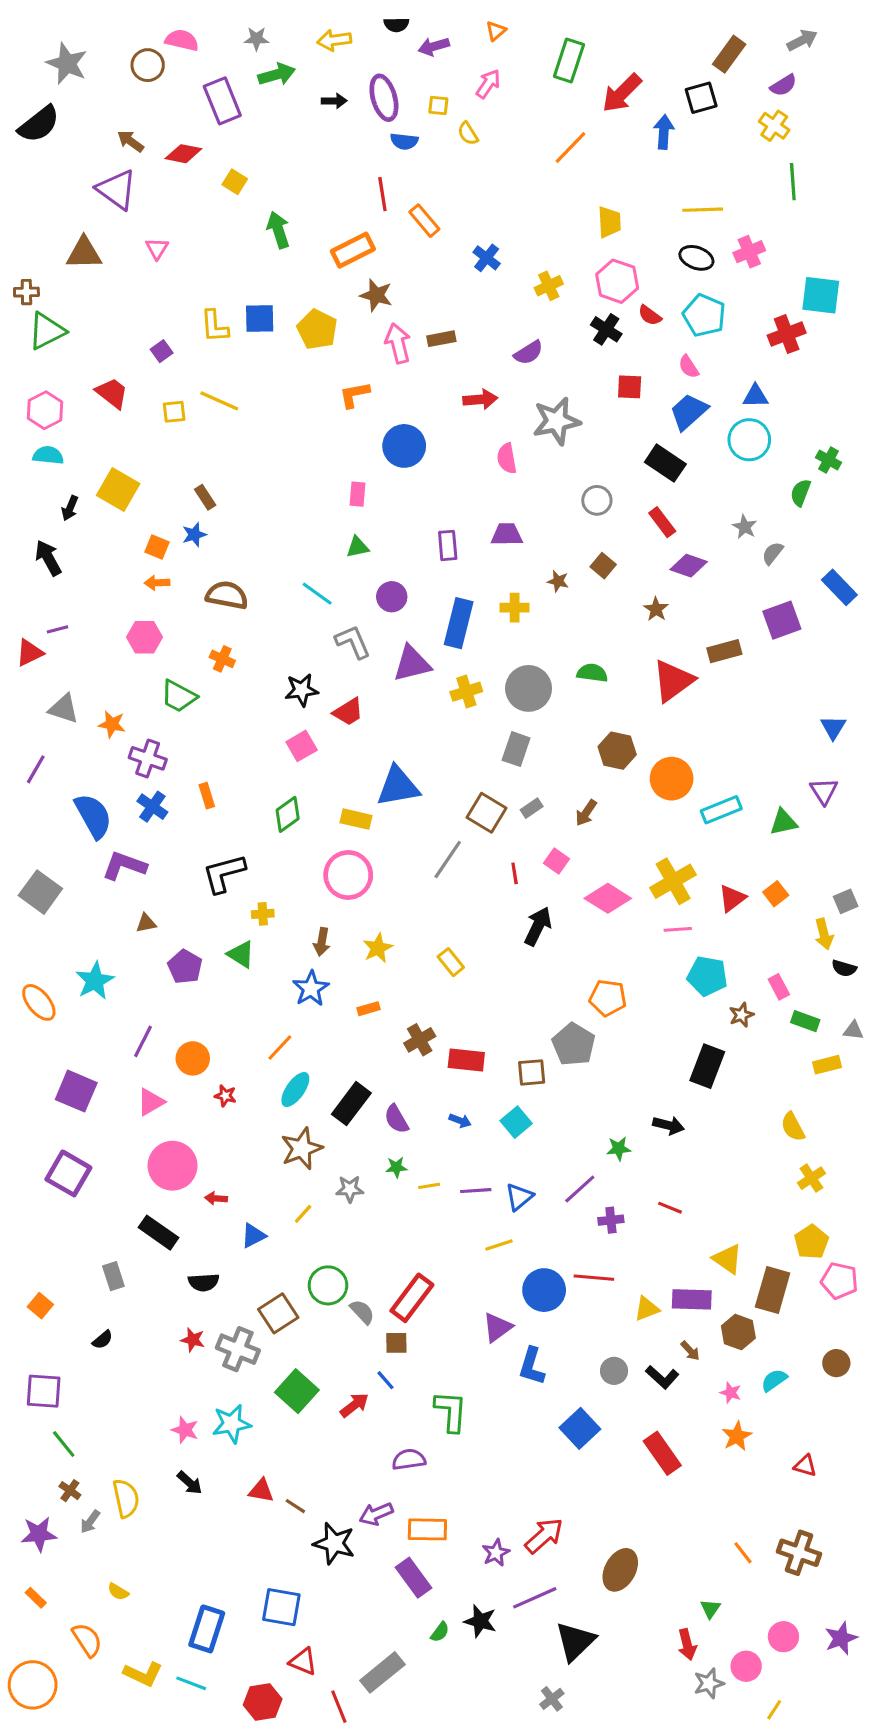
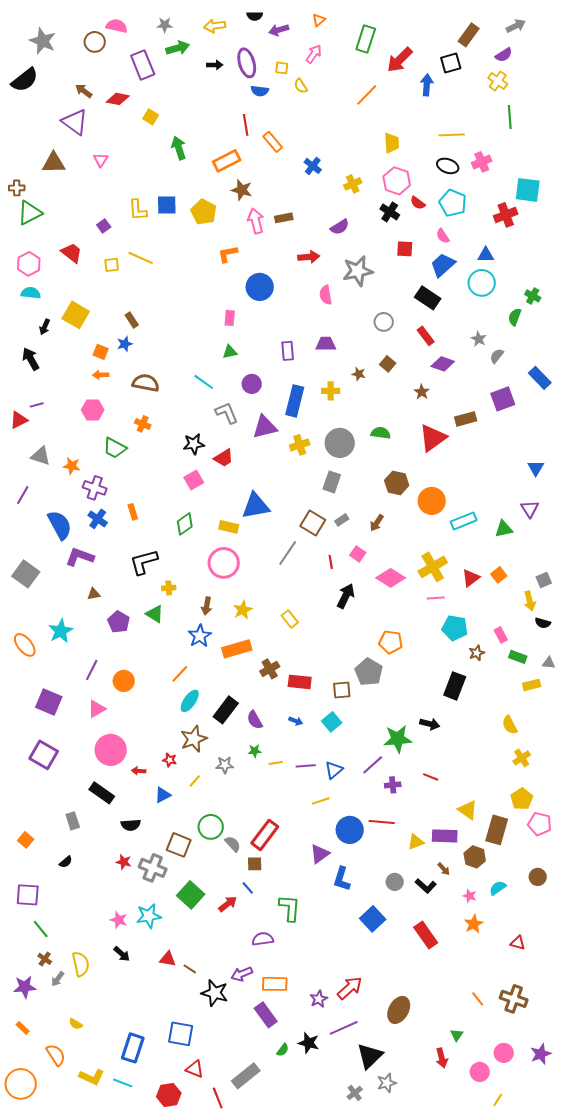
orange rectangle: (368, 1009) -> (237, 649), size x2.0
red star: (225, 1096) -> (170, 760), moved
green star: (619, 1149) -> (398, 739), size x1.8
brown square: (278, 1313) -> (179, 845), turned -35
gray star: (709, 1683) -> (387, 1083), moved

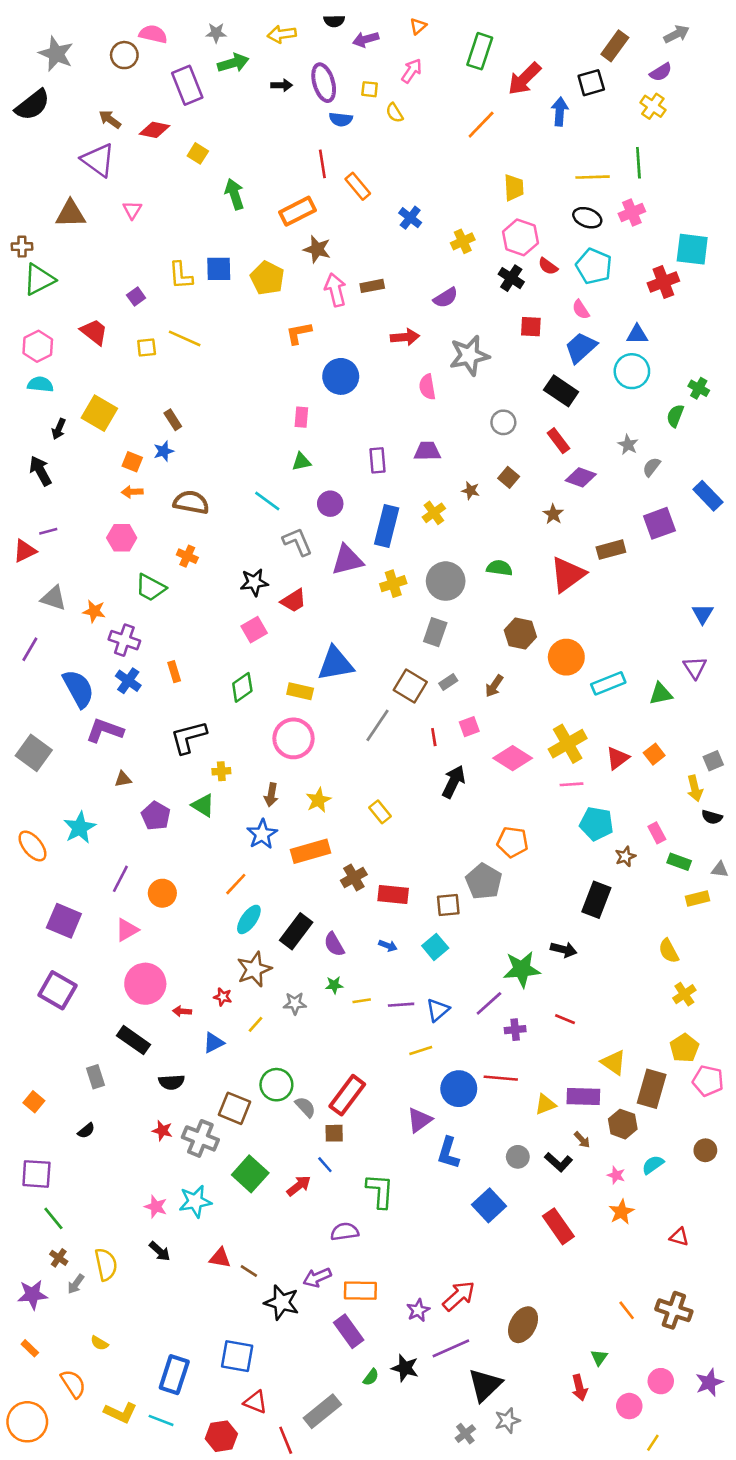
green line: (510, 117) -> (638, 163), moved
yellow cross: (331, 391) -> (434, 513), turned -36
pink square: (358, 554) -> (469, 727), turned 35

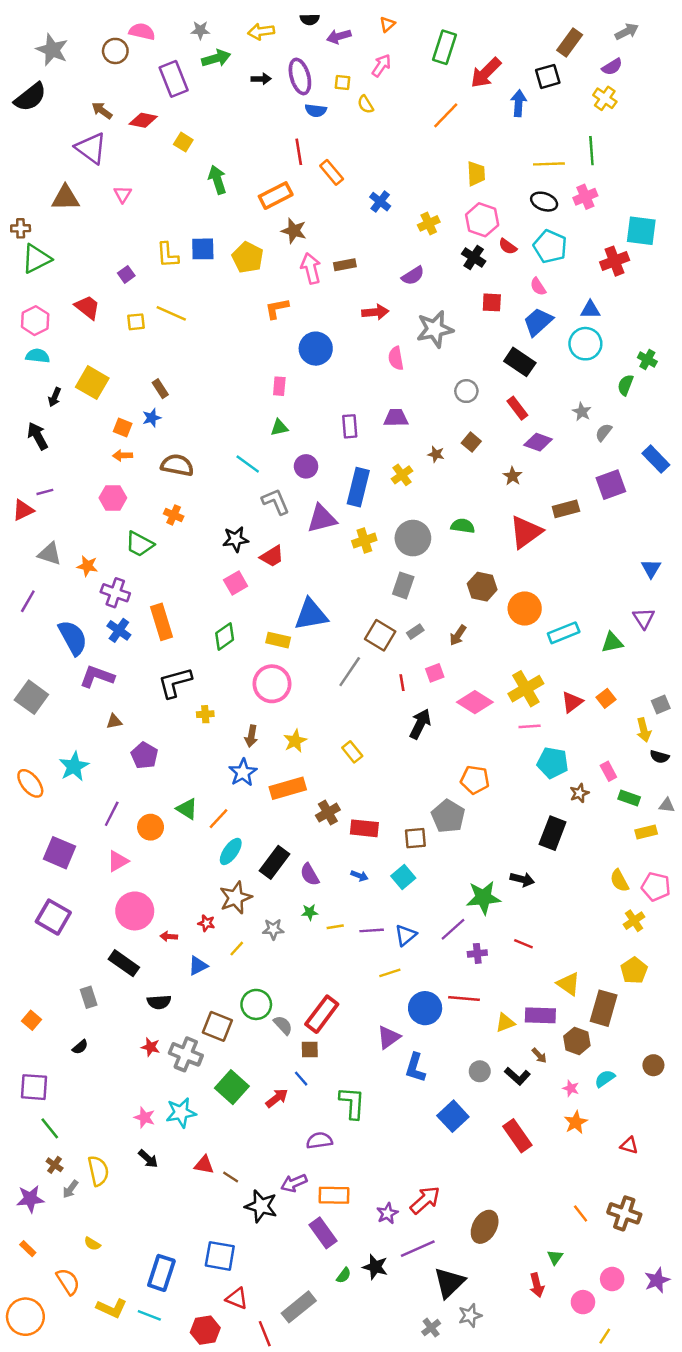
orange rectangle: (174, 672) -> (161, 622), size x1.8
green triangle: (203, 805) -> (187, 809), moved
pink pentagon: (708, 1081) -> (656, 887), moved

